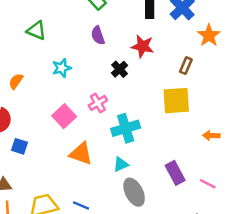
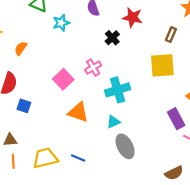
cyan star: (62, 68) -> (61, 23), moved
purple rectangle: (175, 173) -> (176, 119), moved

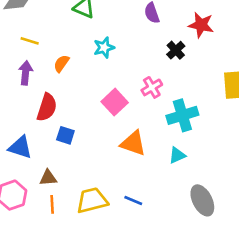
cyan star: (61, 23) -> (104, 48), moved
gray ellipse: (125, 146) -> (202, 200), moved

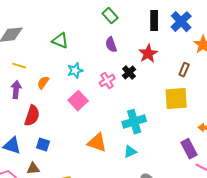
red star: (201, 25) -> (148, 54), turned 30
pink cross: (152, 87) -> (107, 81), moved
pink square: (115, 102) -> (78, 101), moved
blue square: (65, 135) -> (43, 145), moved

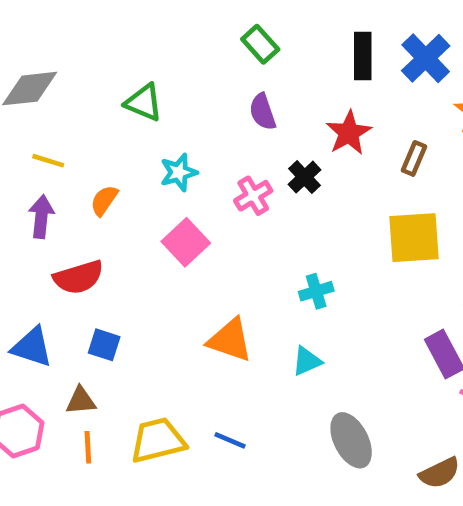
brown rectangle: (184, 70) -> (414, 158), moved
red semicircle: (32, 116) -> (79, 277), turned 55
cyan cross: (134, 122) -> (316, 291), size x0.6

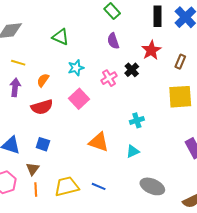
red semicircle: (79, 277) -> (42, 107), moved
brown triangle: (81, 401) -> (33, 169), turned -48
gray ellipse: (351, 440) -> (152, 186), turned -40

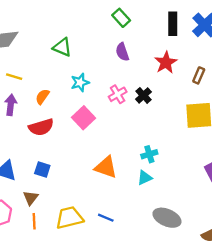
black cross: (132, 70) -> (143, 95), moved
cyan cross: (137, 120) -> (149, 154), moved

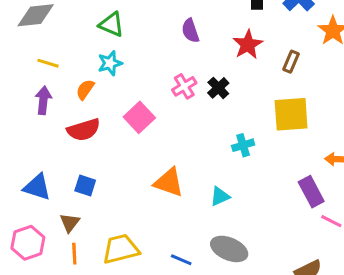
cyan star: (80, 83) -> (110, 63), moved
cyan cross: (149, 154) -> (243, 145), moved
blue line: (106, 218) -> (181, 260), moved
gray ellipse: (167, 218) -> (229, 249), moved

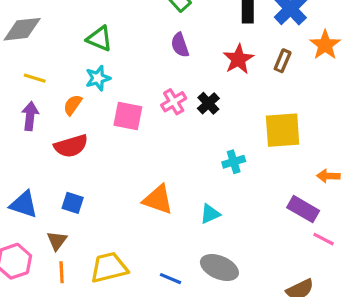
brown rectangle: (291, 62) -> (283, 61), moved
pink square: (139, 117) -> (128, 116), moved, turned -36
purple rectangle: (311, 192) -> (303, 209), turned -32

